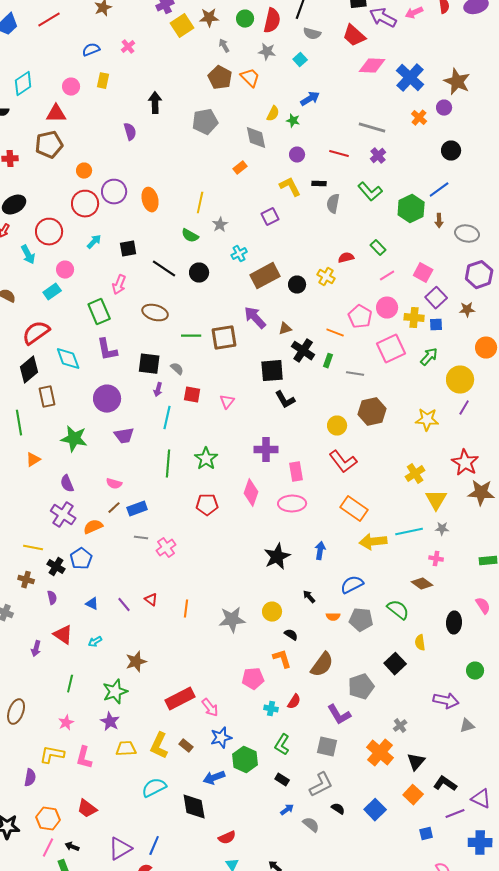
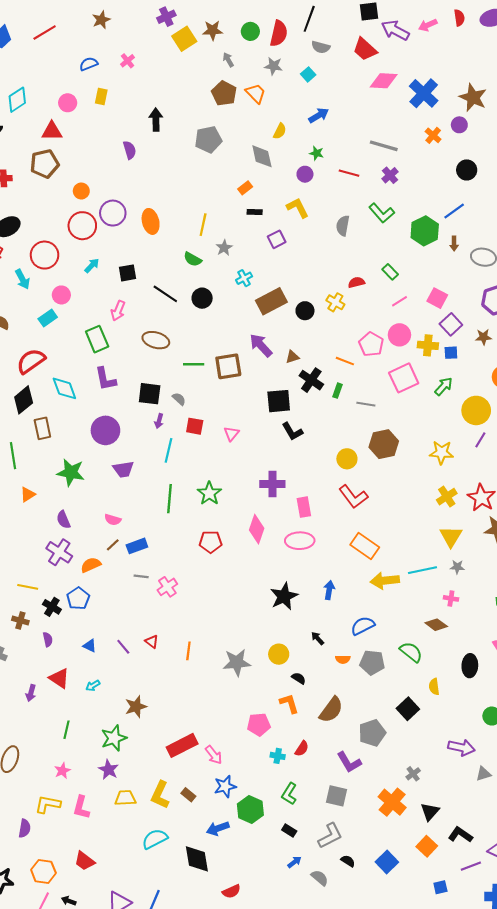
green star: (293, 121) -> (317, 153), moved
black rectangle: (319, 184) -> (255, 212), moved
yellow cross: (415, 474) -> (447, 497), moved

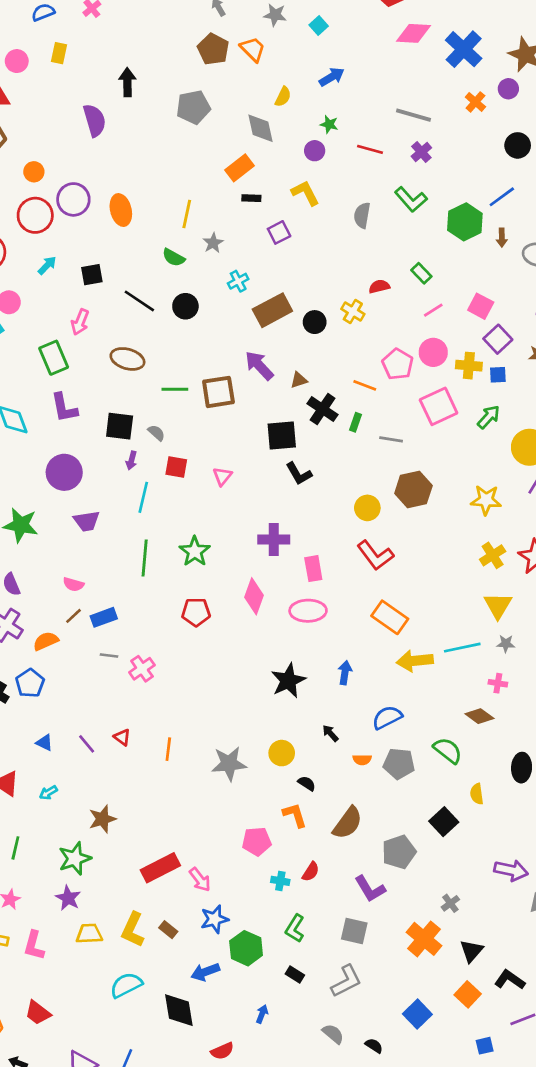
purple semicircle: (130, 150) -> (94, 120), size x1.4
orange rectangle: (245, 188) -> (239, 168), size x1.5
black semicircle: (348, 861) -> (374, 1046), moved
blue arrow: (294, 862) -> (262, 1014), moved, turned -32

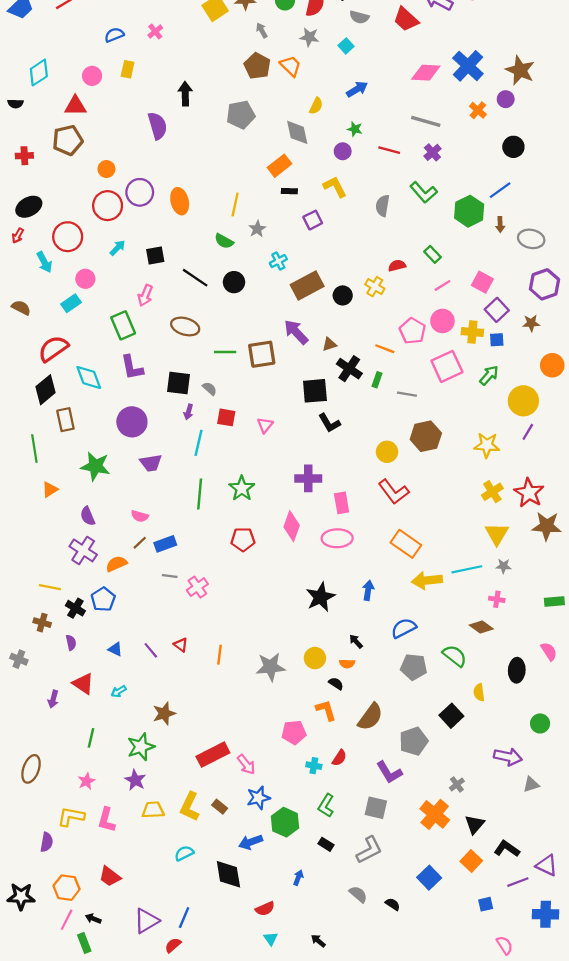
pink diamond: (413, 33) -> (426, 73), moved
orange semicircle: (362, 760) -> (347, 664), moved
cyan semicircle: (126, 985) -> (184, 853), size x0.7

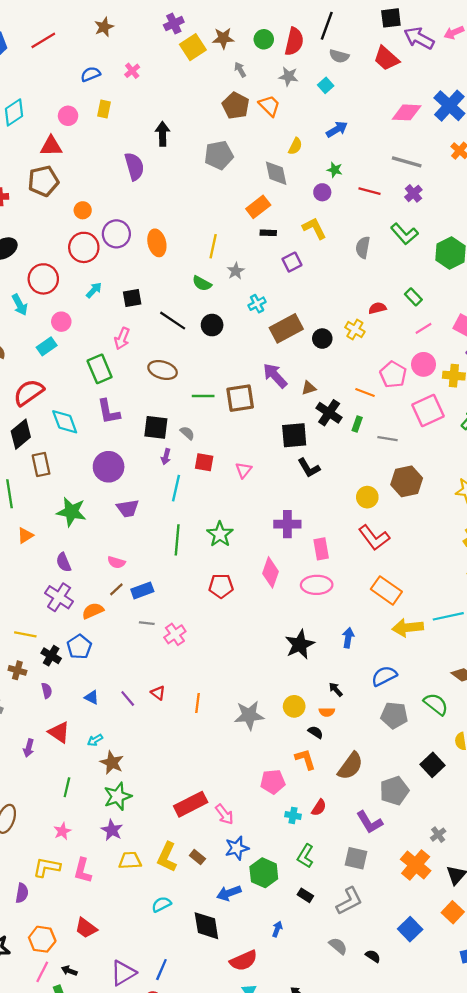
brown star: (164, 713) -> (112, 763), moved, turned -30
red semicircle: (265, 909) -> (244, 961), size x1.4

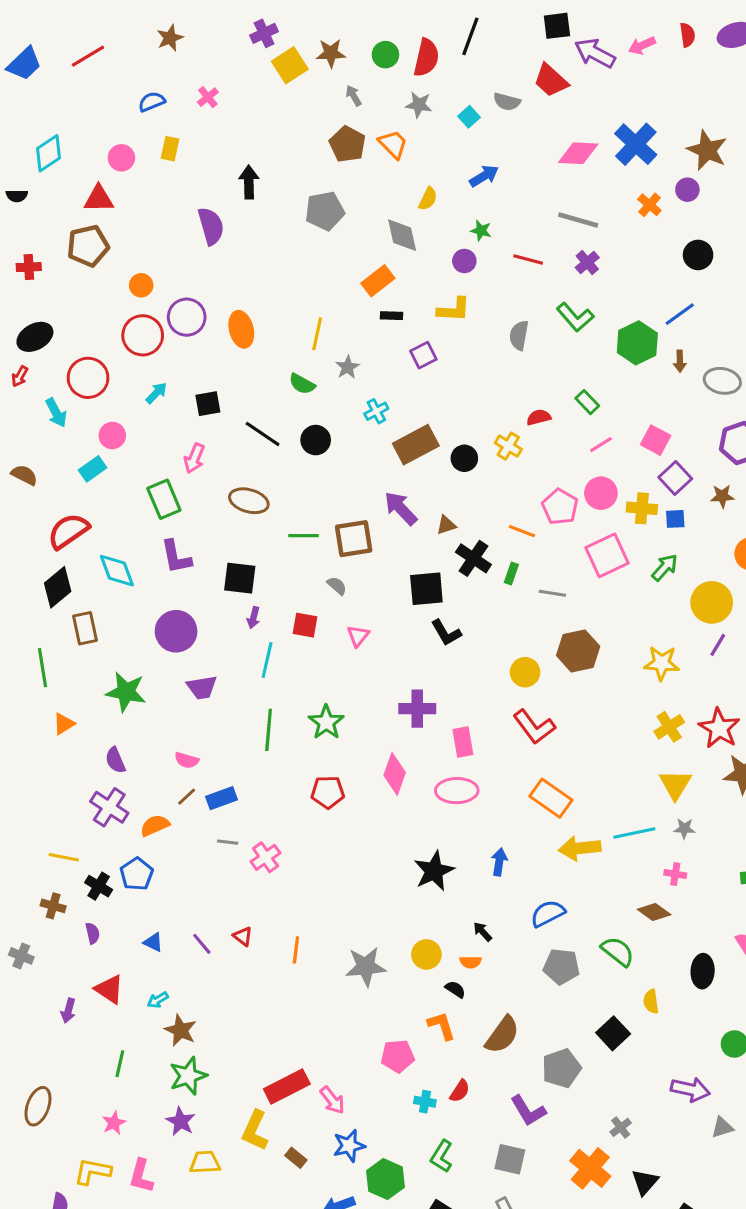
gray semicircle: (339, 56) -> (507, 102), moved
yellow L-shape: (314, 228) -> (454, 310), turned 120
gray semicircle: (187, 433) -> (337, 586), moved
yellow L-shape: (167, 857) -> (255, 1130), moved

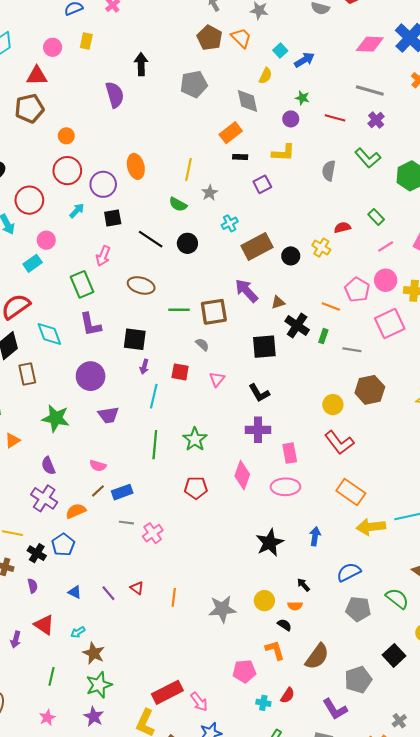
cyan square: (469, 117) -> (280, 50), moved
purple circle: (187, 317) -> (103, 184), moved
black L-shape: (446, 633) -> (259, 393), moved

